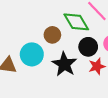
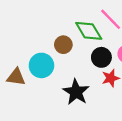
black star: (64, 64) -> (76, 92), moved

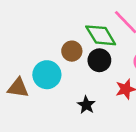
black circle: (101, 57) -> (99, 60), moved
black star: (76, 92) -> (86, 105), size x0.6

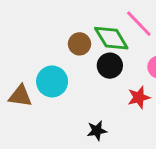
brown circle: (72, 51) -> (80, 44), moved
black star: (86, 105) -> (97, 131), moved, turned 30

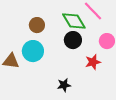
brown circle: (80, 44) -> (37, 25), moved

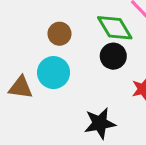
black star: (64, 85) -> (100, 123), size x1.5

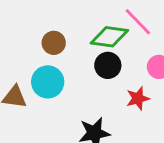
green diamond: (115, 28) -> (109, 37), turned -51

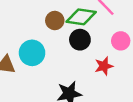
brown circle: (54, 43) -> (55, 21), moved

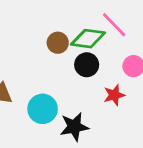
cyan circle: (32, 53) -> (43, 109), moved

